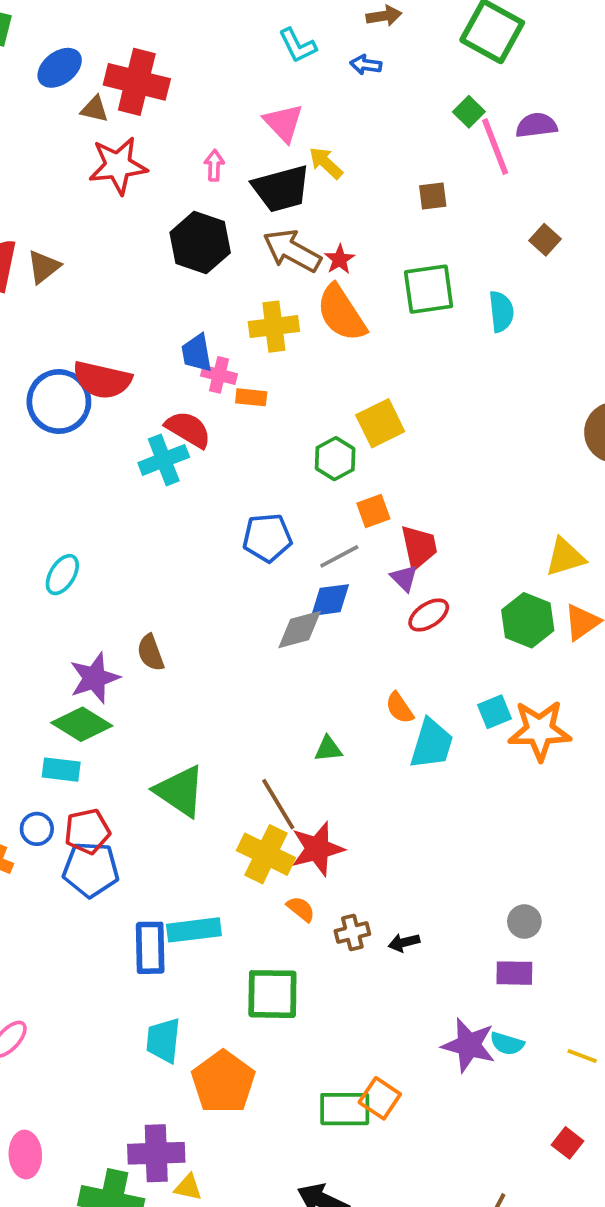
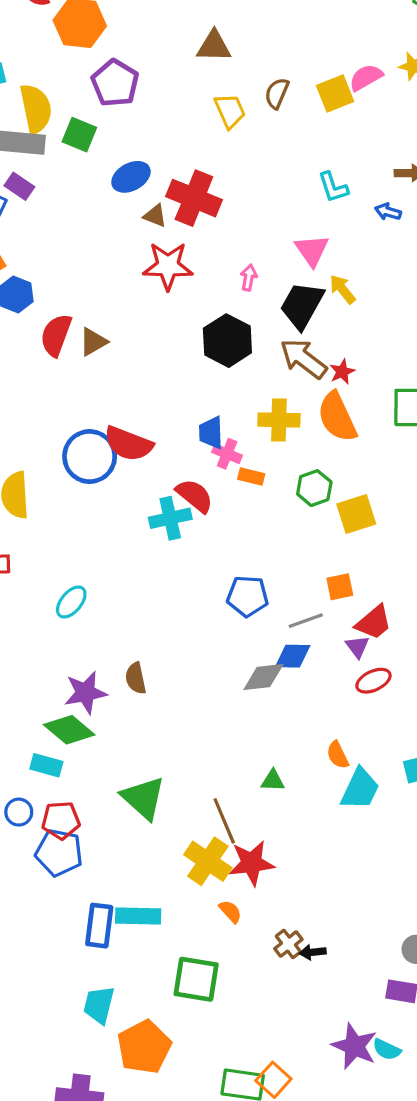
black trapezoid: (281, 189) -> (302, 305), turned 126
green hexagon: (335, 459) -> (314, 488), moved
red trapezoid: (419, 547) -> (374, 622), turned 54
brown cross: (352, 932) -> (288, 944), moved, turned -32

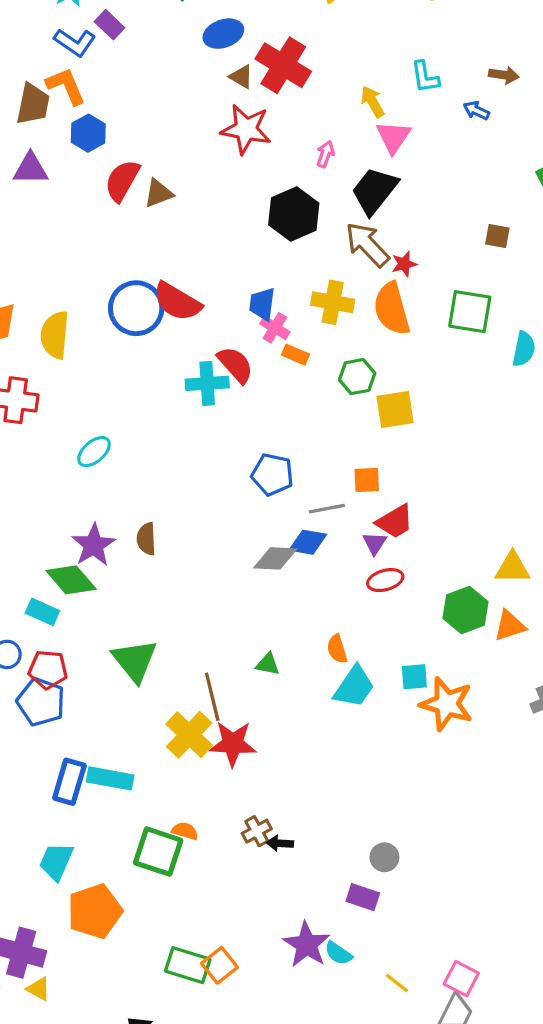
yellow arrow: (342, 289) -> (373, 102), moved
purple star: (86, 693) -> (94, 545), turned -30
orange semicircle: (230, 911) -> (185, 831), moved, turned -40

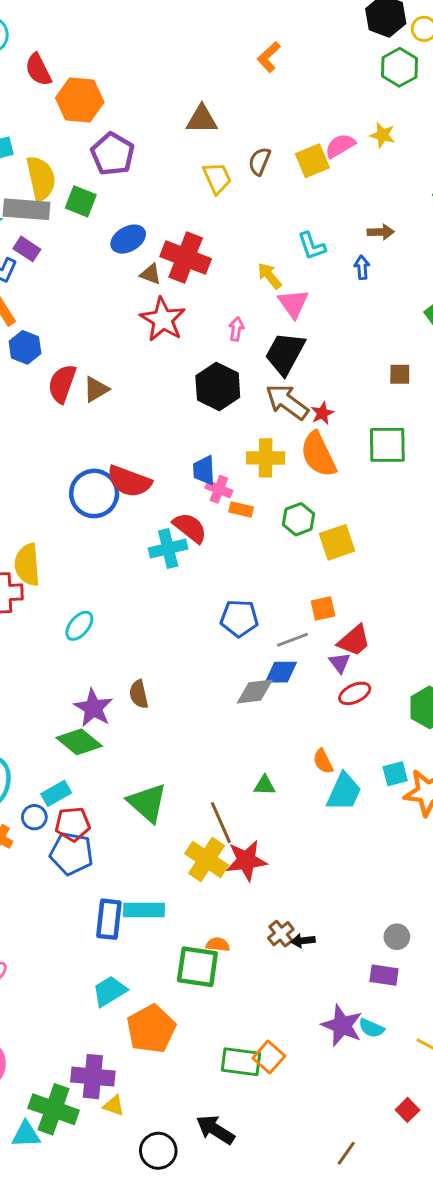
blue arrow: (476, 111) -> (362, 267), turned 70
red star: (246, 129) -> (163, 319), turned 30
yellow semicircle: (55, 335) -> (27, 565), moved
cyan rectangle: (42, 612) -> (56, 793), moved, turned -44
cyan trapezoid: (56, 861) -> (110, 991), turned 45

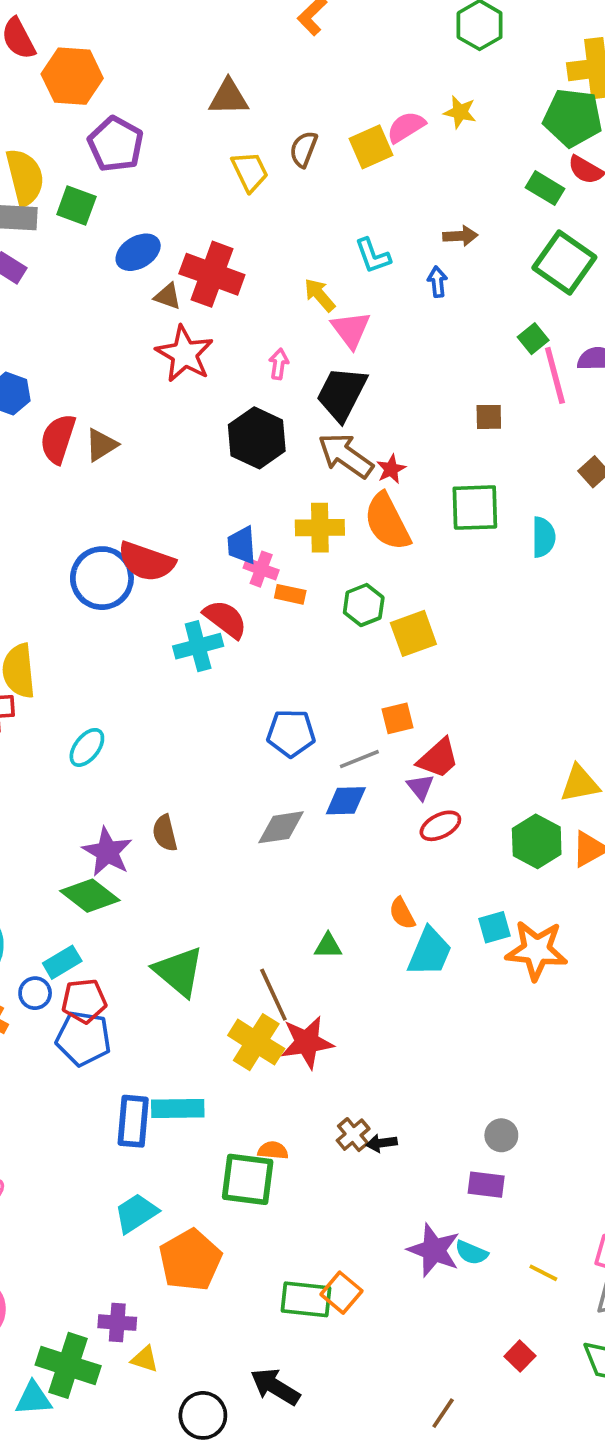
gray diamond: (255, 692) -> (281, 827), moved
purple cross: (93, 1077) -> (117, 1323), size x0.7

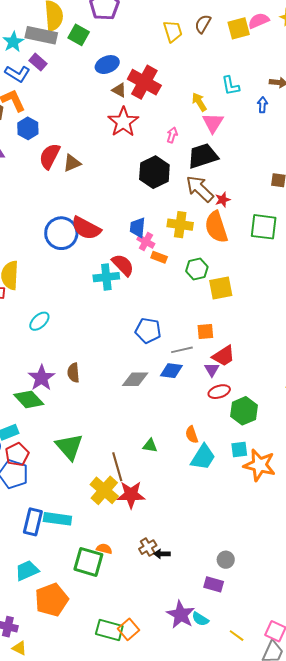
black trapezoid: (342, 394) -> (203, 156), turned 36
green hexagon: (537, 841) -> (244, 411), moved
red pentagon: (84, 1001) -> (17, 454), turned -30

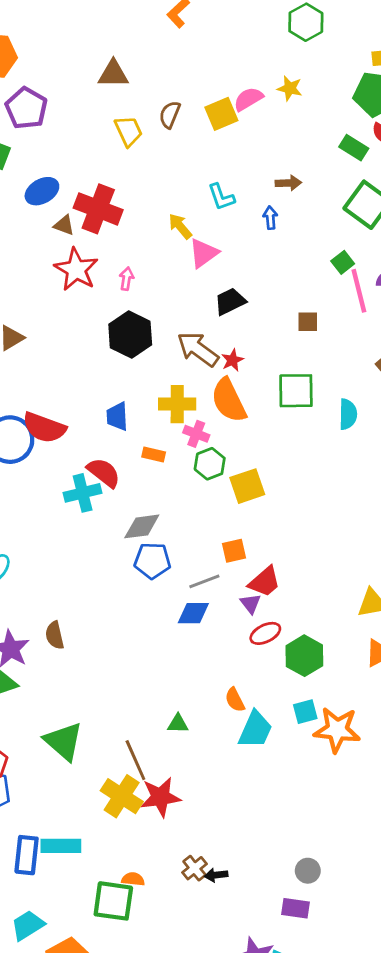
pink triangle: (213, 123) -> (203, 253), turned 30
pink arrow: (172, 135) -> (126, 279), moved
black trapezoid: (203, 156) -> (230, 301), moved, size x0.7
pink cross: (146, 242) -> (196, 434), moved
gray diamond: (135, 379) -> (142, 526), moved

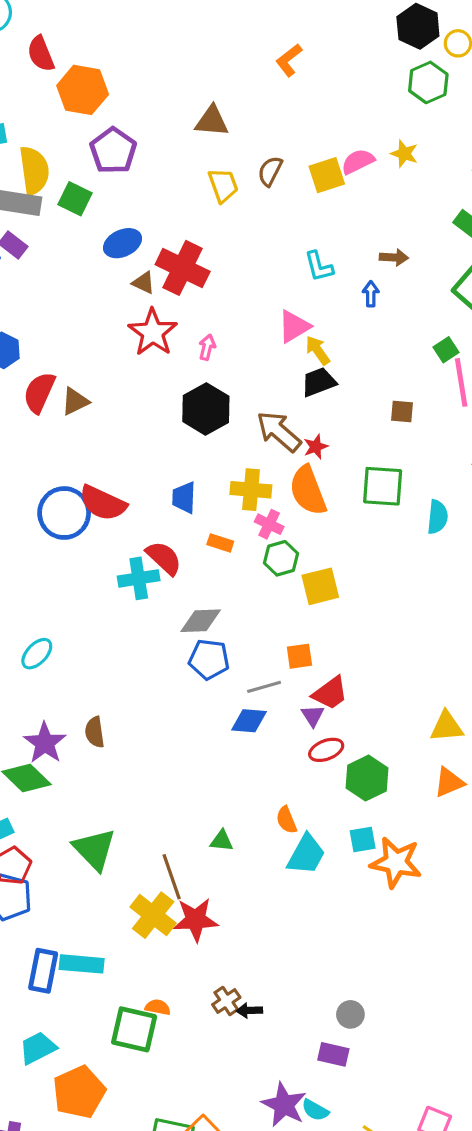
yellow arrow: (180, 226) -> (318, 350), moved

